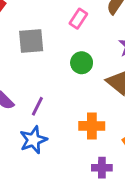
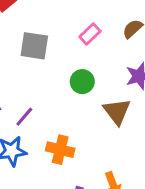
orange cross: (92, 126) -> (60, 150), moved

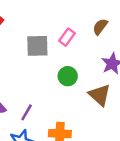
gray square: (34, 46) -> (37, 46), moved

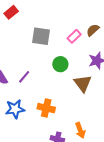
pink rectangle: (67, 37) -> (74, 36), moved
purple line: (27, 112) -> (24, 77), moved

